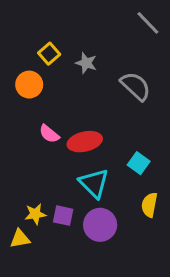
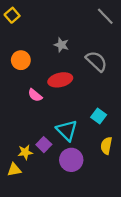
yellow square: (49, 54) -> (12, 15), moved
red ellipse: (85, 142) -> (60, 80), moved
purple square: (63, 216) -> (44, 145), moved, turned 32

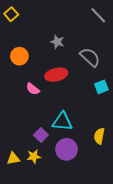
cyan square: (99, 116) -> (101, 87), moved, turned 32
cyan triangle: (67, 130) -> (62, 122), turned -40
yellow star: (25, 152) -> (34, 156), moved

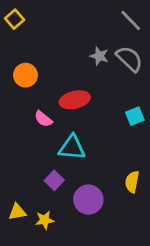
gray star: (57, 42) -> (99, 56), moved
gray semicircle: (90, 57) -> (129, 59), moved
cyan triangle: (62, 122) -> (72, 148), moved
yellow star: (34, 156) -> (45, 220), moved

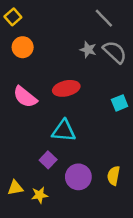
gray line: (131, 21) -> (104, 18), moved
orange circle: (26, 75) -> (23, 47), moved
pink semicircle: (43, 119) -> (25, 97), moved, size x1.5
yellow semicircle: (132, 182) -> (114, 176), moved

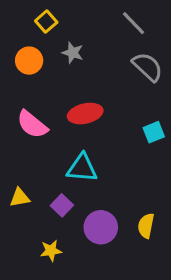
yellow square: (13, 17) -> (46, 22), moved
gray star: (88, 50) -> (73, 53), moved
yellow triangle: (15, 188) -> (20, 198), moved

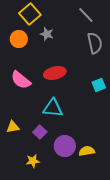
yellow square: (46, 22) -> (30, 14), size x1.5
gray semicircle: (147, 67) -> (95, 43), turned 35
yellow semicircle: (146, 226) -> (87, 151), moved, turned 70

